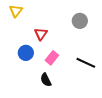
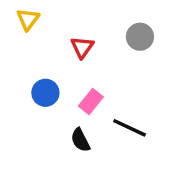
red triangle: (41, 34) -> (82, 47), moved
black line: (86, 63) -> (129, 128), moved

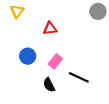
gray circle: (140, 37) -> (98, 11), moved
red triangle: (82, 47) -> (50, 28), turned 48

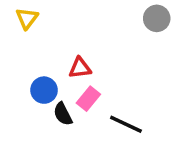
red triangle: (50, 28) -> (80, 68), moved
black semicircle: (49, 85) -> (63, 114), moved

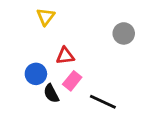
yellow triangle: (27, 18) -> (46, 17), moved
gray circle: (157, 18) -> (124, 33), moved

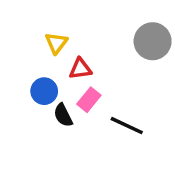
yellow triangle: (46, 17) -> (56, 43), moved
gray circle: (124, 33) -> (153, 41), size x1.4

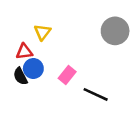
red triangle: (80, 69) -> (24, 52), moved
black semicircle: (63, 115) -> (20, 76), moved

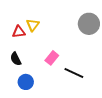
red triangle: (24, 52) -> (19, 32), moved
blue circle: (33, 69) -> (26, 82), moved

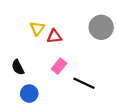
red triangle: (19, 32) -> (54, 36), moved

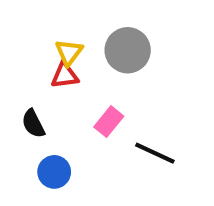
gray circle: (101, 27) -> (128, 50), moved
red triangle: (54, 36) -> (65, 75), moved

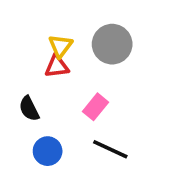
black line: (155, 153) -> (110, 149), moved

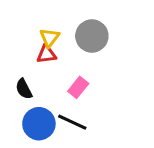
black line: (110, 149) -> (72, 122), moved
blue circle: (48, 151) -> (39, 124), size x1.4

